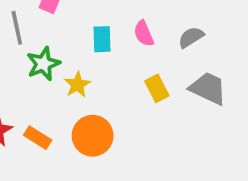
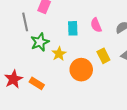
orange circle: (93, 136) -> (81, 70), moved

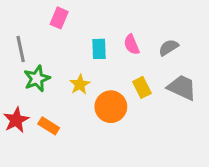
gray line: (25, 22) -> (21, 49), moved
green star: (40, 42) -> (37, 79), moved

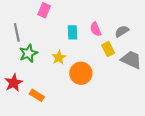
yellow rectangle: (142, 87) -> (108, 49), moved
orange rectangle: (49, 126) -> (37, 95), moved

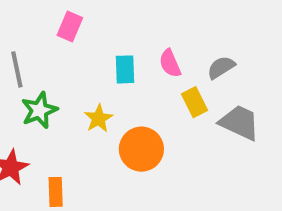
orange rectangle: (37, 95) -> (56, 192), turned 56

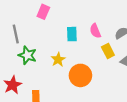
green star: (39, 110) -> (27, 55), turned -30

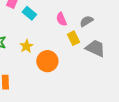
cyan rectangle: (72, 34) -> (29, 13), moved, turned -48

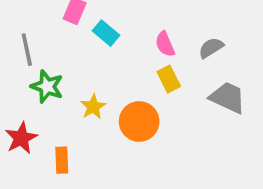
yellow rectangle: (73, 38) -> (169, 79), moved
yellow star: (26, 46) -> (93, 107), moved

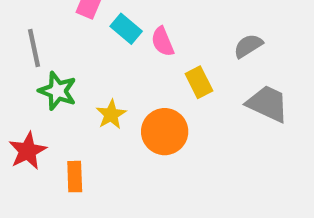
pink semicircle: (165, 44) -> (163, 42), moved

